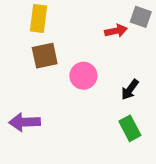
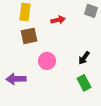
red arrow: (116, 31) -> (58, 20), moved
pink circle: (83, 76) -> (47, 61), moved

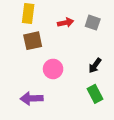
gray square: (91, 11) -> (93, 23), moved
purple arrow: (16, 79) -> (32, 98), moved

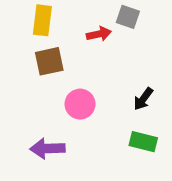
gray square: (93, 23) -> (128, 17), moved
green rectangle: (95, 94) -> (143, 142), turned -48

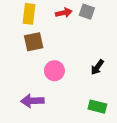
red arrow: (99, 34) -> (64, 13), moved
green rectangle: (143, 142) -> (97, 107), moved

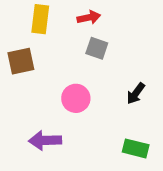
gray square: (87, 12) -> (97, 48), moved
brown square: (34, 42) -> (21, 61), moved

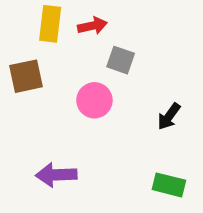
red arrow: (89, 17) -> (92, 26), moved
pink circle: (76, 98) -> (94, 100), moved

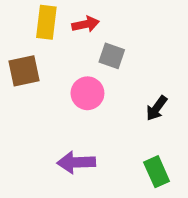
purple arrow: (56, 175) -> (76, 162), moved
green rectangle: (169, 185) -> (157, 172), turned 52

